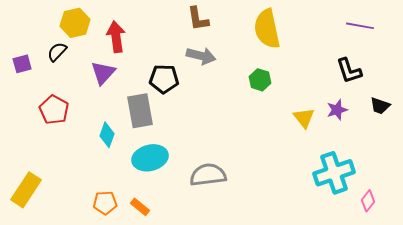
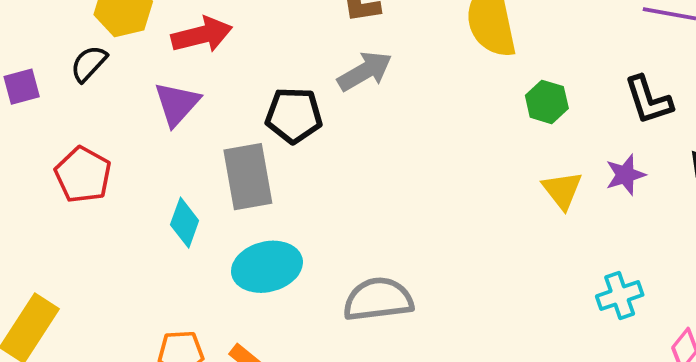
red arrow: (116, 37) -> (202, 35), turned 84
gray arrow: (201, 56) -> (365, 71), turned -44
green hexagon: (260, 80) -> (547, 102), moved
cyan cross: (334, 173) -> (620, 296), size x0.6

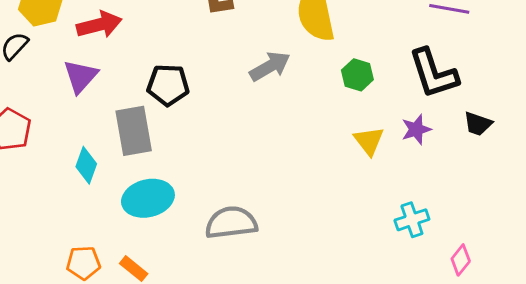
gray arrow: (365, 71) -> (270, 66), moved
black L-shape: (648, 100) -> (433, 73), size x1.4

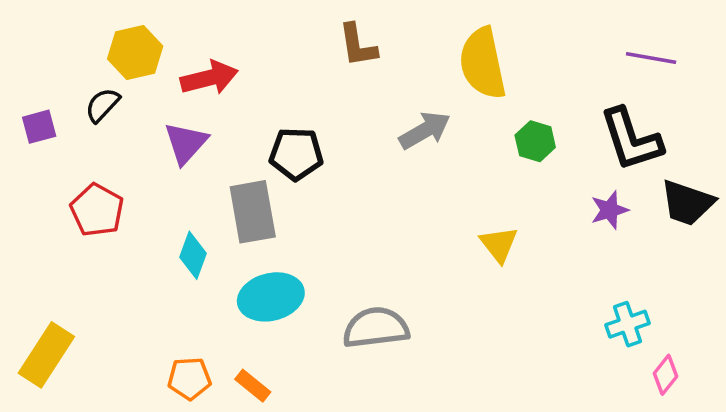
black trapezoid: (478, 124) -> (687, 203), size x1.5
yellow triangle: (369, 141) -> (499, 244), moved
cyan cross: (412, 220) -> (627, 324), moved

